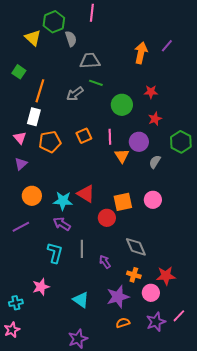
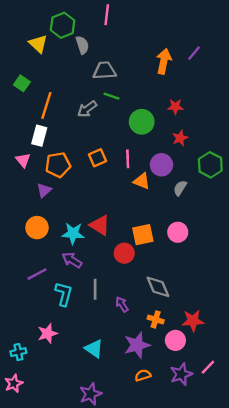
orange triangle: (122, 156) -> (142, 181), turned -35
purple triangle: (21, 164) -> (44, 190), moved
purple line: (21, 227) -> (37, 274), moved

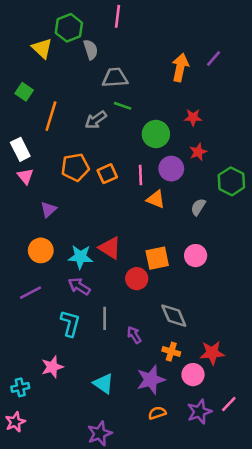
white rectangle: (39, 136) -> (20, 149), moved, turned -42
orange pentagon: (58, 165) -> (75, 167), moved
purple circle: (161, 165) -> (171, 169), moved
purple line: (37, 274) -> (31, 293), moved

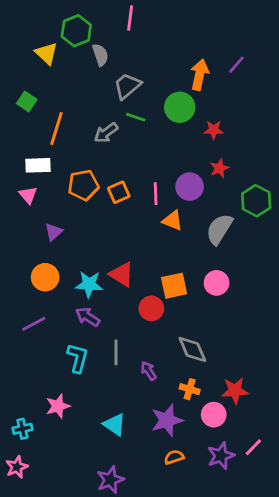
gray trapezoid: (115, 78) -> (127, 86), turned -36
green circle: (156, 134) -> (180, 107), moved
white rectangle: (20, 149) -> (38, 165), moved, turned -65
gray semicircle: (198, 207) -> (219, 229), size x1.6

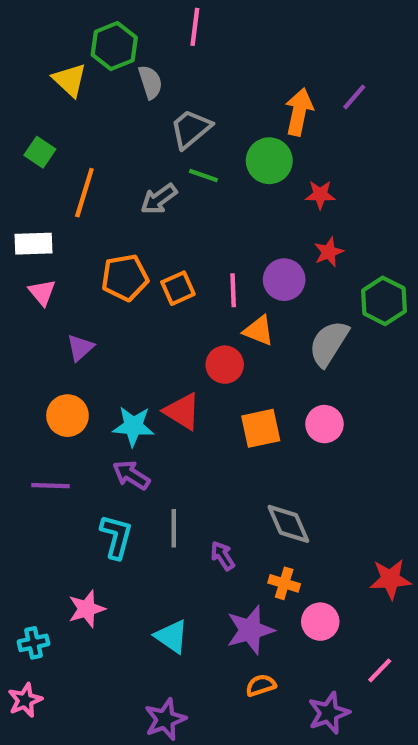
white rectangle: (38, 165) -> (34, 244), moved
red circle: (151, 308) -> (225, 365), moved
purple line: (34, 324) -> (50, 486), turned 30
red star: (235, 391) -> (390, 579), moved
purple star: (221, 456) -> (329, 713), moved

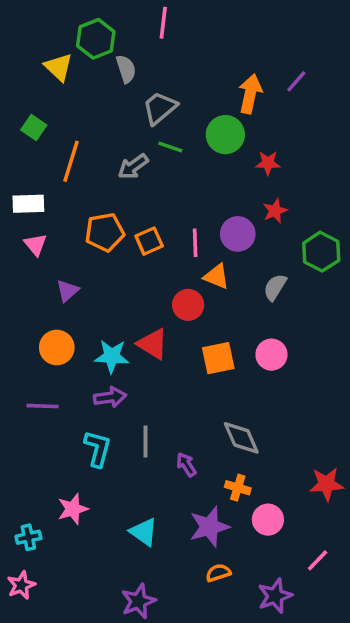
gray semicircle: (329, 343) -> (275, 287), size x0.7
purple arrow: (131, 475) -> (110, 397), turned 140

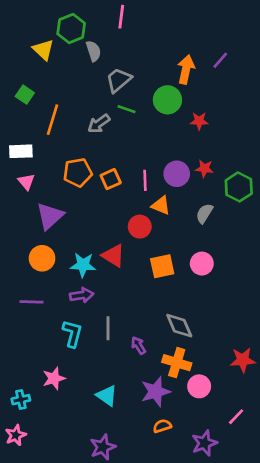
red star: (275, 211) -> (204, 168), moved, turned 30
purple triangle: (67, 291) -> (50, 216), size x1.6
orange cross: (238, 488) -> (177, 363), size x1.5

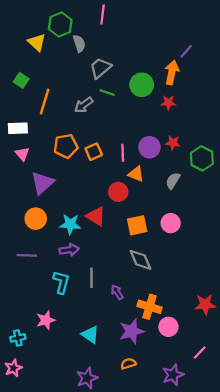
orange arrow: (186, 69) -> (172, 73), moved
gray diamond: (179, 326) -> (141, 260), moved
orange semicircle: (162, 426) -> (128, 364), moved

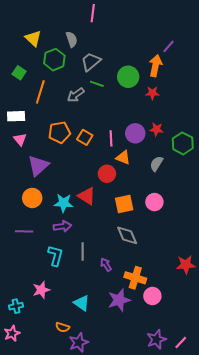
green hexagon: (60, 25) -> (54, 60), moved
orange square: (94, 152) -> (85, 137), turned -35
red star: (205, 305) -> (186, 265), moved
pink line: (200, 352) -> (181, 342), moved
orange semicircle: (128, 364) -> (62, 327), moved, turned -144

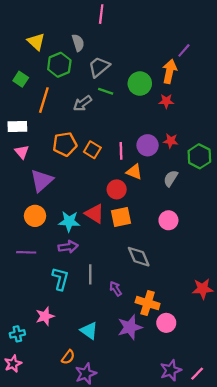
orange square: (124, 204) -> (121, 217), moved
orange semicircle: (62, 327) -> (68, 357), turned -72

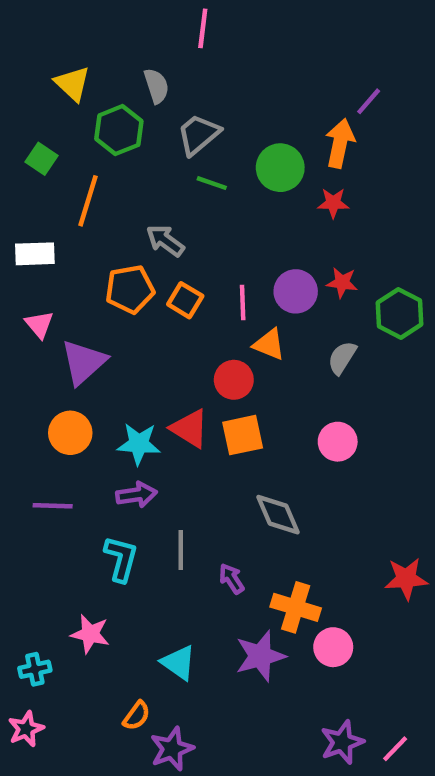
gray arrow: (82, 103) -> (165, 241), moved, turned 72
pink triangle: (22, 152) -> (39, 325), moved
pink star: (45, 316) -> (90, 634), turned 30

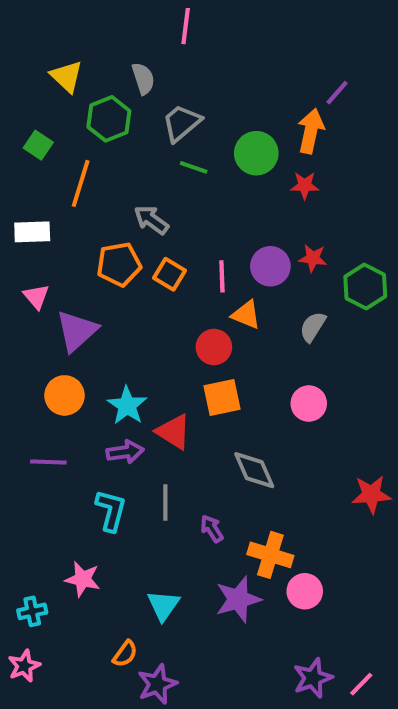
red triangle: (190, 428) -> (174, 432), moved
cyan star: (139, 444) -> (127, 406), turned 30
red star: (406, 579) -> (371, 494), moved
cyan triangle: (179, 663) -> (163, 605), turned 30

